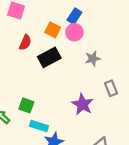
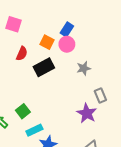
purple star: (82, 104) -> (87, 113), moved
green square: (26, 105) -> (23, 111), turned 32
cyan rectangle: (39, 126) -> (34, 130), turned -42

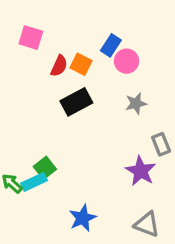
pink circle: (67, 44) -> (127, 61), moved
red semicircle: (22, 54) -> (59, 66), moved
cyan rectangle: (34, 130) -> (34, 182), moved

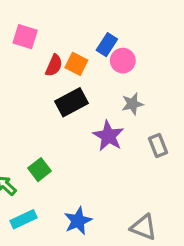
purple star: (141, 171) -> (108, 136), moved
cyan rectangle: (34, 182) -> (23, 219), moved

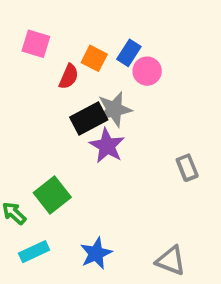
orange square: (76, 64) -> (94, 58), moved
gray star: (132, 104) -> (114, 109), moved, size x1.4
purple star: (108, 136) -> (107, 146), moved
green square: (39, 170) -> (52, 195), size x1.4

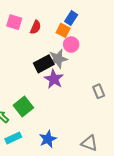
blue rectangle: (129, 53) -> (71, 18), moved
orange square: (94, 58) -> (63, 30), moved
pink circle: (147, 71) -> (71, 45), moved
red semicircle: (69, 77) -> (36, 27), moved

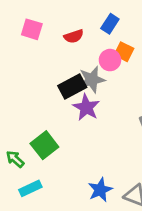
red semicircle: (36, 27) -> (74, 36), moved, turned 48
orange square: (63, 30) -> (124, 52), moved
blue star: (48, 139) -> (100, 190), moved

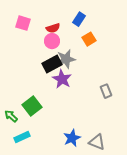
orange square: (124, 52) -> (89, 39), turned 32
pink circle: (110, 60) -> (52, 41), moved

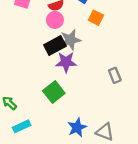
orange square: (89, 39) -> (96, 18), turned -32
purple star: (62, 79) -> (66, 62), turned -30
green square: (32, 106) -> (54, 92), moved

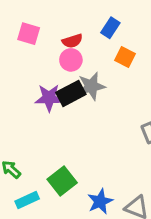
purple star: (66, 62) -> (49, 98), moved
green square: (54, 92) -> (62, 181), moved

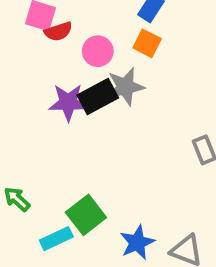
red semicircle: (72, 41) -> (58, 31), moved
orange square: (125, 57) -> (147, 43), moved
cyan rectangle: (27, 200) -> (56, 239), moved

